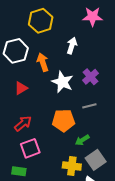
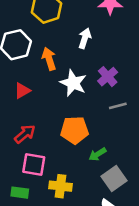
gray line: (89, 106) -> (118, 106), moved
pink square: (30, 148) -> (34, 164), turned 30
yellow cross: (72, 166) -> (61, 186), moved

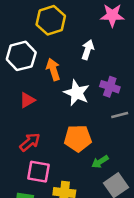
purple cross: (108, 77) -> (110, 87), turned -30

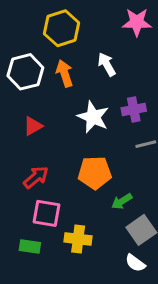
white arrow: (88, 50) -> (107, 64), turned -48
orange arrow: (53, 69) -> (65, 73), moved
purple cross: (110, 87) -> (134, 109), turned -30

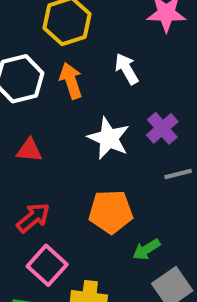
purple cross: (134, 109) -> (162, 128), turned -30
red triangle: (33, 126) -> (29, 150), turned 35
pink square: (46, 213) -> (47, 265), turned 32

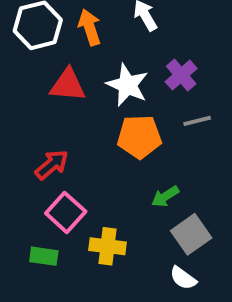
red triangle: (29, 150) -> (68, 85), moved, size x1.4
orange pentagon: (111, 212) -> (139, 137), moved

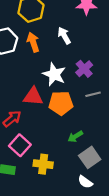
red triangle: (68, 85) -> (33, 97), moved

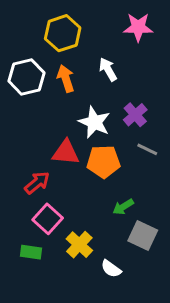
gray line: (93, 94) -> (147, 149), turned 40
gray square: (90, 157) -> (143, 236), turned -30
yellow cross: (43, 164) -> (79, 245), turned 36
white semicircle: (85, 182) -> (111, 269), moved

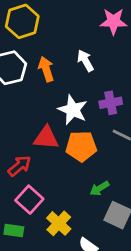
yellow hexagon: (63, 33) -> (22, 21), moved
purple cross: (135, 115) -> (111, 103), turned 30

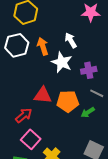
white star: (73, 110) -> (62, 62), moved
green arrow: (99, 188) -> (88, 112), moved

